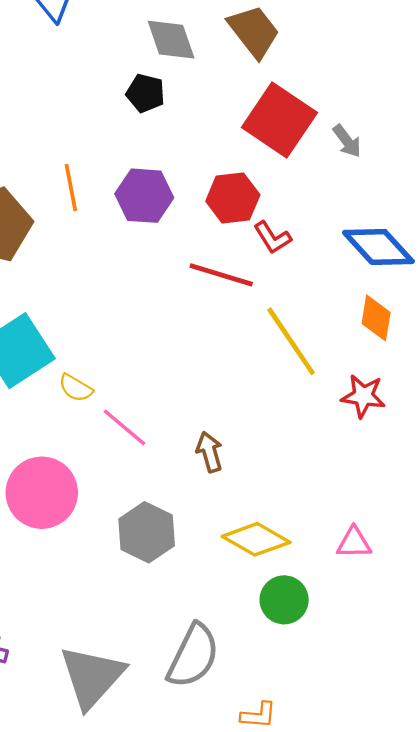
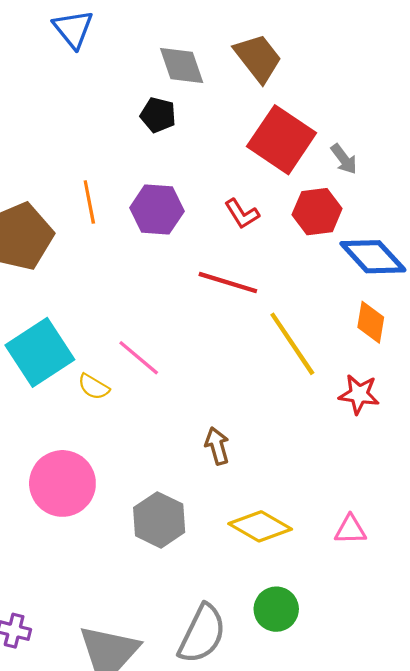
red hexagon: (233, 198) -> (317, 212), moved
red L-shape: (272, 238) -> (242, 214), moved
pink line: (124, 427) -> (139, 358), moved
green circle: (284, 600) -> (276, 609), moved

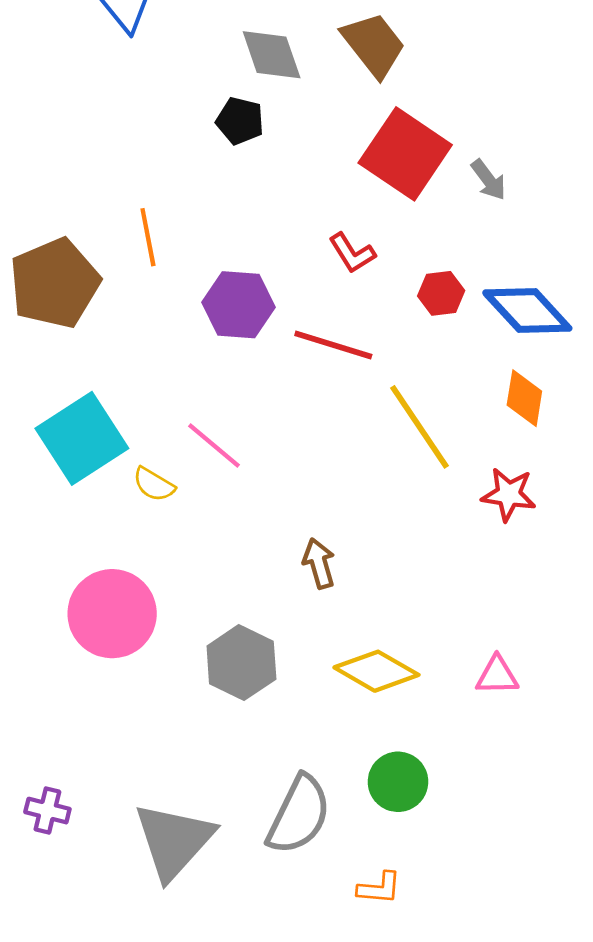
purple hexagon: (157, 209) -> (239, 305), moved
red hexagon: (317, 212) -> (441, 293), moved, size x0.7

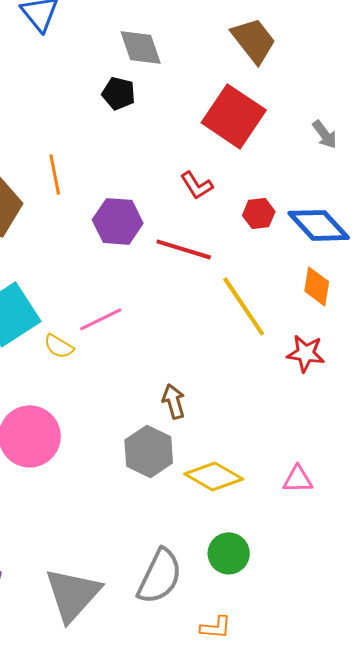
brown trapezoid: (374, 45) -> (254, 40), moved
gray arrow: (489, 180) -> (325, 134), moved
pink line: (214, 446) -> (101, 319), turned -66
gray hexagon: (241, 663) -> (149, 451), moved

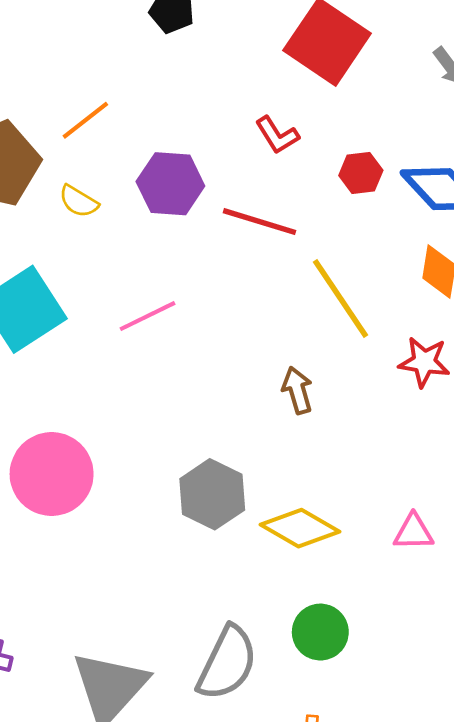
orange line: (55, 174) -> (85, 120), turned 63
yellow semicircle: (59, 346) -> (79, 201), moved
brown arrow: (174, 401) -> (297, 390), moved

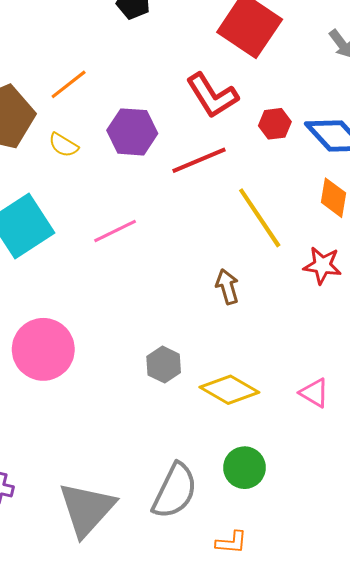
red L-shape: (277, 135) -> (212, 96), size x1.6
red line: (260, 222) -> (199, 160), turned -40
gray hexagon: (212, 494) -> (164, 365), size x0.7
pink triangle: (413, 532) -> (314, 393), turned 32

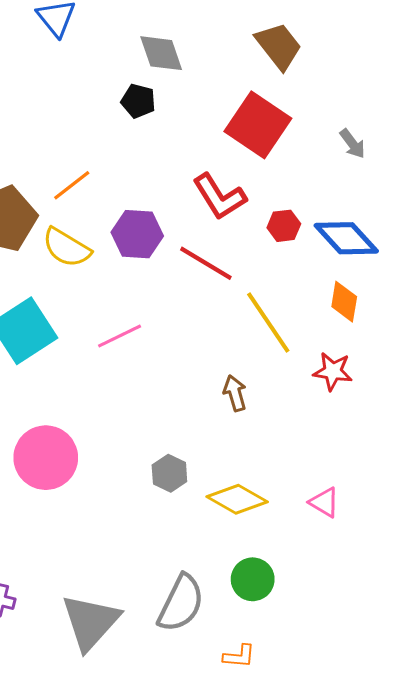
yellow semicircle: (63, 145) -> (67, 248), size x1.6
red line: (199, 160) -> (206, 263), turned 54

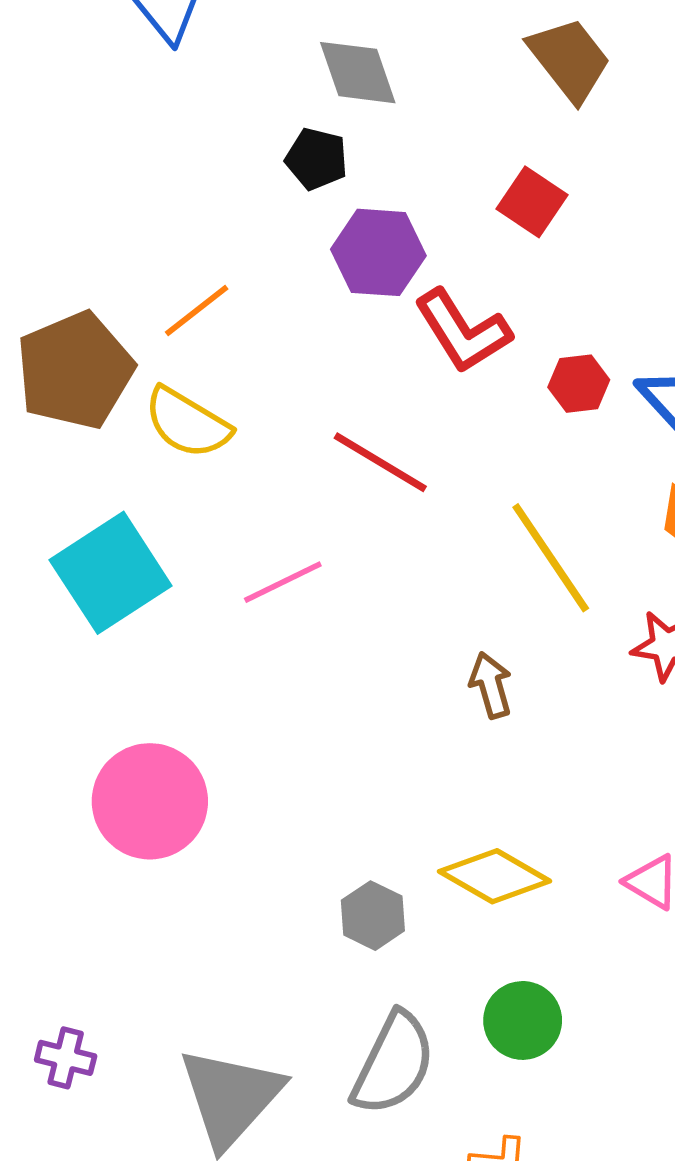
red square: (258, 125) -> (532, 202), size x0.6
purple hexagon: (137, 234) -> (378, 252), moved
red line: (206, 263) -> (380, 462), moved
gray hexagon: (169, 473) -> (373, 916), moved

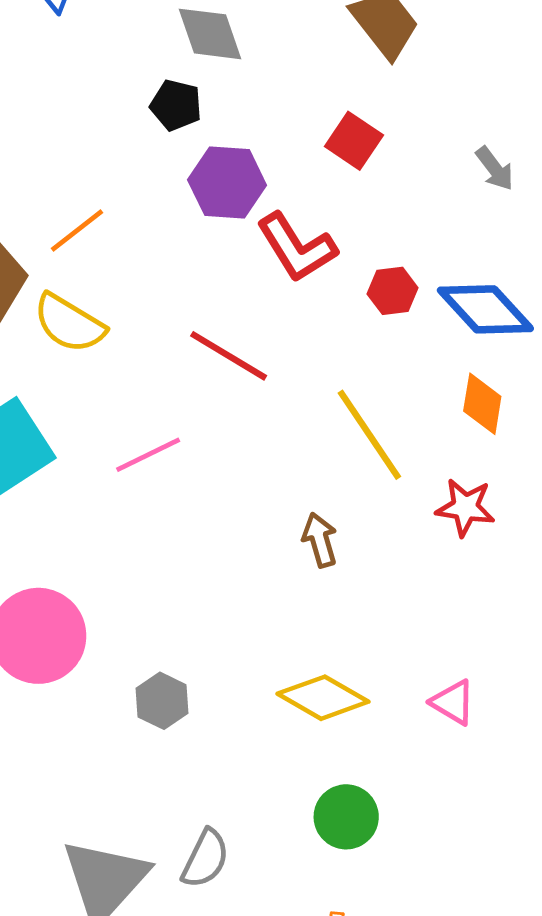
gray hexagon: (373, 916) -> (162, 701), moved
gray semicircle: (393, 1064) -> (205, 859), moved, size x0.7

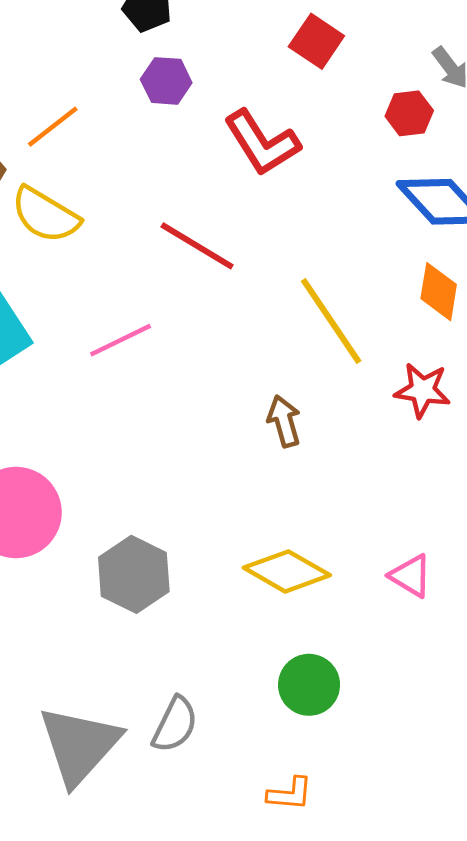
purple hexagon: (227, 183) -> (166, 81), moved, size x0.7
red hexagon: (393, 291) -> (409, 113), moved
gray hexagon: (162, 701) -> (134, 574), size x1.4

